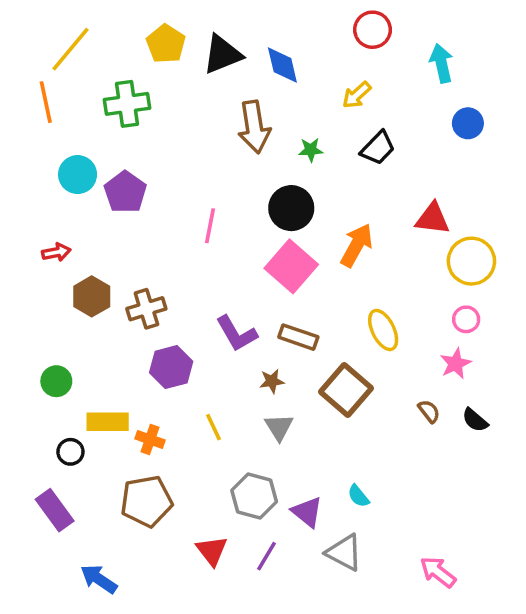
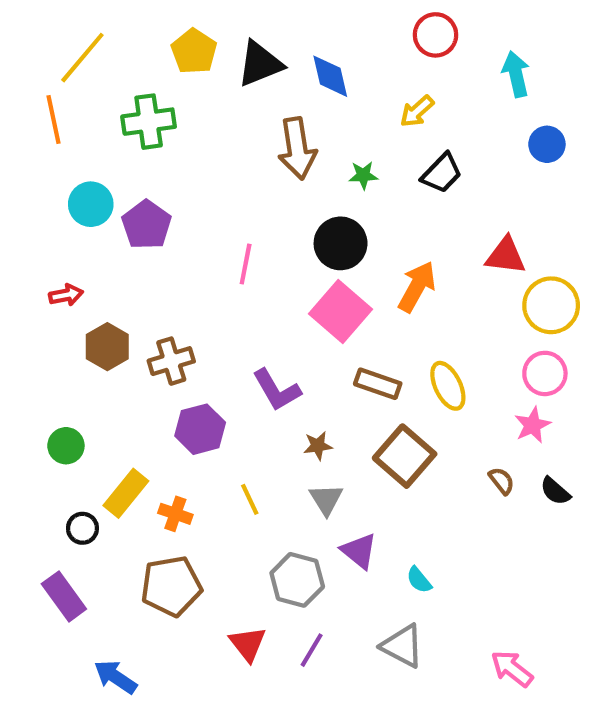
pink circle: (466, 319) -> (545, 373), size x1.4
brown rectangle: (298, 337) -> (378, 384), moved
yellow rectangle: (108, 422) -> (126, 493), turned -51
purple triangle: (307, 512) -> (359, 551), moved

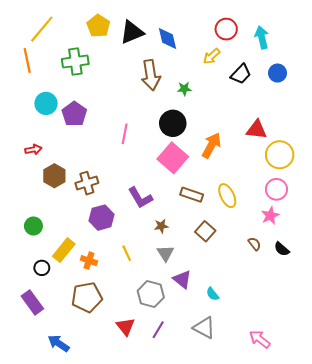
red circle: (435, 35) -> (226, 29), moved
black trapezoid: (442, 173) -> (241, 74), moved
brown square: (405, 456) -> (205, 231), size x0.7

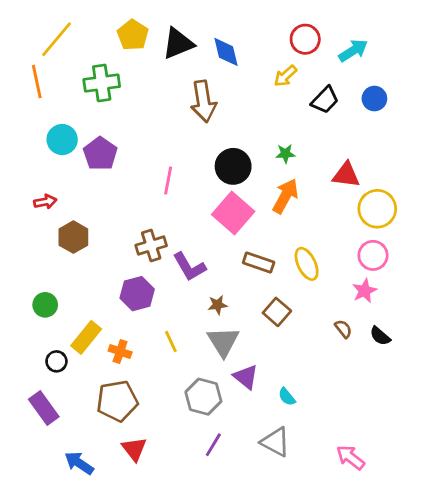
cyan arrow: (262, 37) -> (353, 50), turned 70
green star: (184, 89) -> (285, 154), moved
brown cross: (87, 183) -> (151, 246), moved
gray triangle: (165, 253) -> (223, 342), size x1.4
red triangle: (126, 327) -> (134, 449), moved

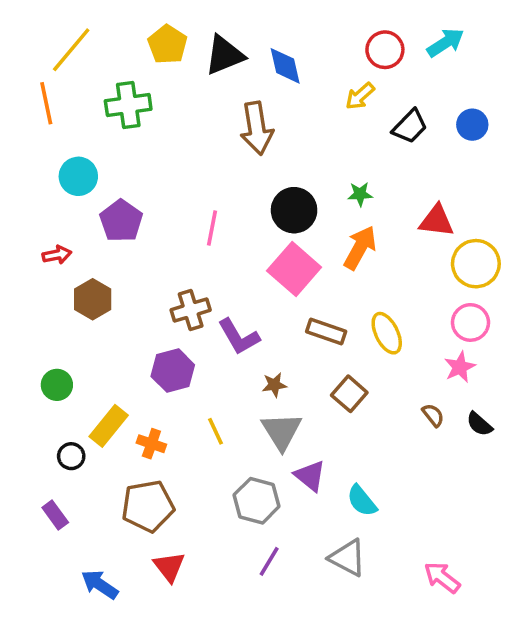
cyan arrow: (353, 50) -> (446, 43), moved
purple pentagon: (100, 154) -> (121, 221), moved
cyan semicircle: (287, 397) -> (362, 501), size x1.4
purple rectangle: (44, 408) -> (55, 515), size x0.7

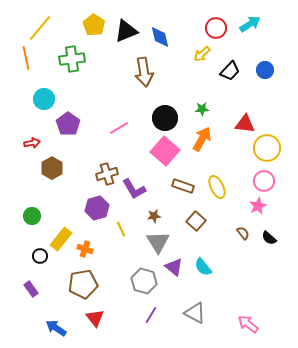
pink line: (212, 228) -> (119, 128), turned 48
yellow line: (216, 431) -> (121, 229), moved
cyan semicircle: (362, 501) -> (203, 267), moved

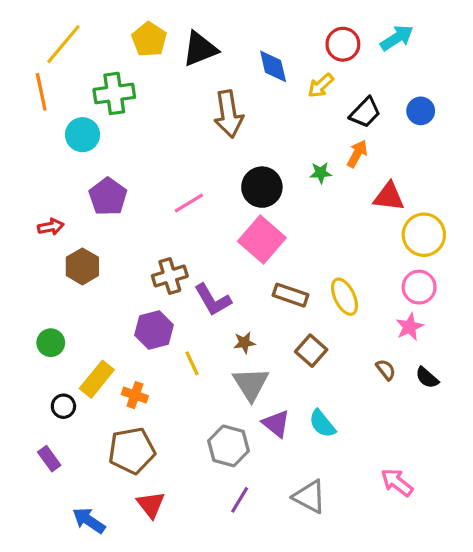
blue diamond: (160, 37) -> (273, 66), moved
cyan circle: (44, 99) -> (82, 135), moved
orange arrow: (202, 139) -> (357, 154), moved, size x0.7
pink arrow: (248, 324) -> (397, 482), moved

